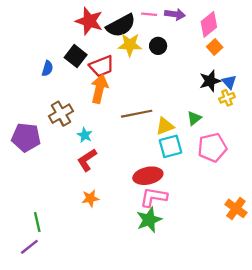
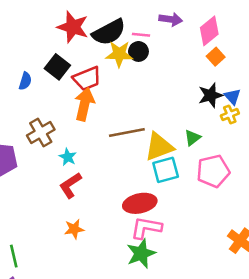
pink line: (149, 14) -> (141, 35), moved
black circle: (158, 46) -> (138, 51), moved
yellow triangle: (165, 126) -> (159, 147), size x1.4

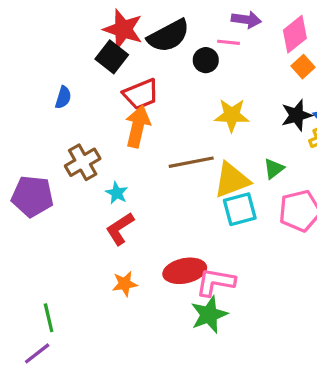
pink line: (141, 35) -> (228, 42), moved
yellow star: (119, 54) -> (232, 115), moved
black square: (57, 67) -> (112, 57), moved
red ellipse: (140, 203) -> (185, 271), moved

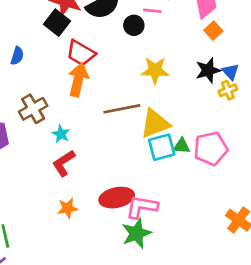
red trapezoid: (141, 94) -> (81, 53), turned 52
green triangle: (274, 169) -> (182, 146), moved, turned 42

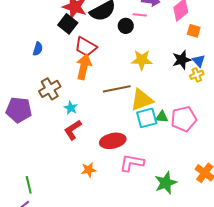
orange square: (213, 31) -> (194, 31), moved, turned -32
red ellipse: (117, 198) -> (113, 141), moved
orange star: (68, 208) -> (89, 170), moved
green star: (136, 233) -> (166, 183), moved

